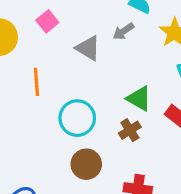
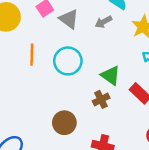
gray triangle: (88, 48) -> (69, 19), moved
cyan circle: (77, 118) -> (68, 61), moved

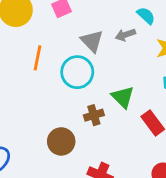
gray triangle: (69, 19) -> (92, 41), moved
brown cross: (101, 99) -> (94, 115), moved

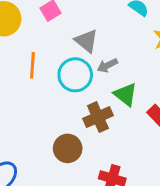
gray arrow: (125, 35) -> (107, 65), moved
brown cross: (94, 115) -> (98, 117), size x1.4

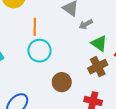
cyan circle: (75, 75) -> (39, 51), moved
brown cross: (98, 117) -> (98, 67), moved

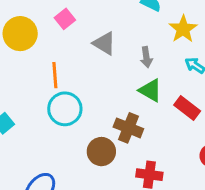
gray arrow: (86, 24) -> (146, 57), moved, turned -64
brown cross: (98, 67) -> (128, 128), moved, turned -36

